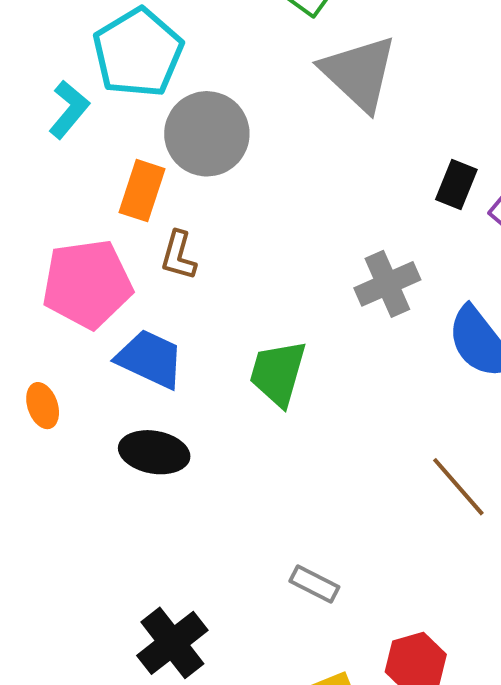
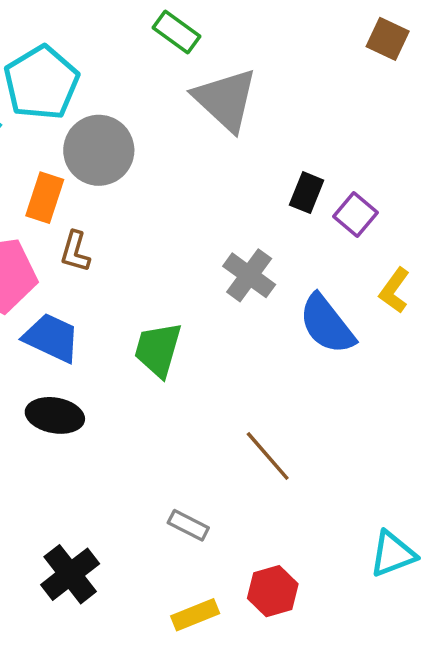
gray cross: (387, 284) -> (249, 275), turned -30
brown line: (458, 487) -> (268, 456), moved

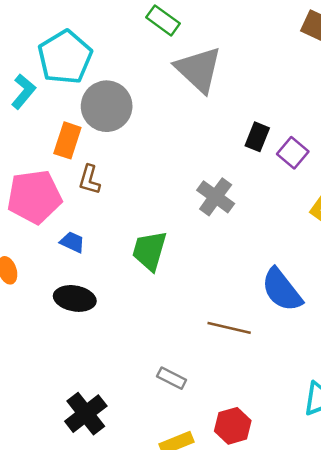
blue semicircle: (327, 324) -> (282, 290), moved
blue trapezoid: (52, 338) -> (72, 242), size x0.6
brown line: (268, 456) -> (229, 328), turned -36

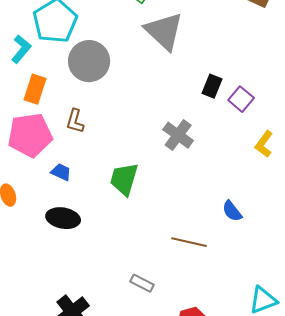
orange rectangle: (67, 140) -> (35, 89), moved
blue semicircle: (282, 290) -> (232, 211), size x0.6

